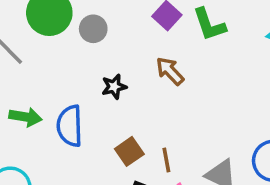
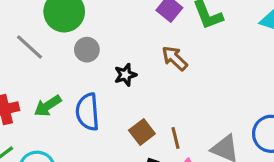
gray circle: (93, 29) -> (87, 50), moved
green arrow: (26, 117) -> (48, 106), turned 140

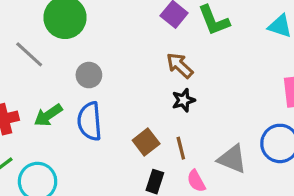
gray circle: (87, 50) -> (89, 75), moved
black star: (125, 75) -> (183, 100), moved

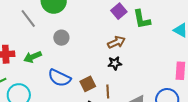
brown arrow: (180, 65) -> (116, 42), turned 102
blue semicircle: (90, 121) -> (59, 78), moved, turned -70

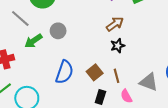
green arrow: (33, 57) -> (33, 41), moved
blue semicircle: (59, 78) -> (64, 72), turned -85

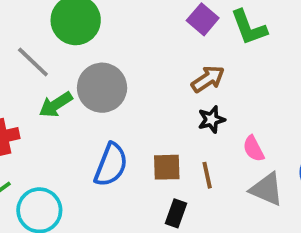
gray circle: (58, 31) -> (102, 88), size x1.6
brown square: (95, 72) -> (167, 167), turned 35
pink semicircle: (126, 96) -> (253, 149), moved

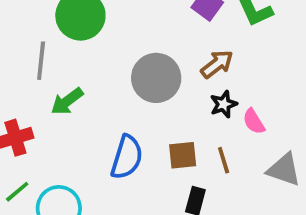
gray line: (33, 62) -> (41, 61), turned 57
gray circle: (102, 88) -> (156, 78), moved
pink semicircle: (253, 149) -> (254, 121), moved

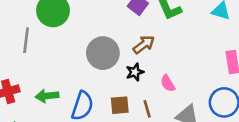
green arrow: (67, 101) -> (47, 96), moved, turned 30
black star: (224, 104) -> (135, 72), moved

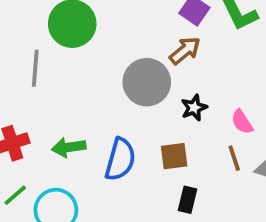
brown arrow: (144, 45) -> (185, 51), moved
brown line: (147, 109) -> (234, 158), moved

